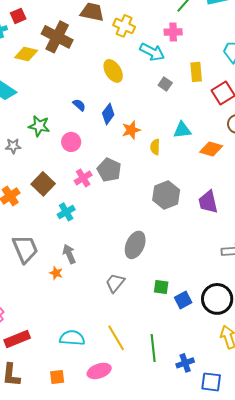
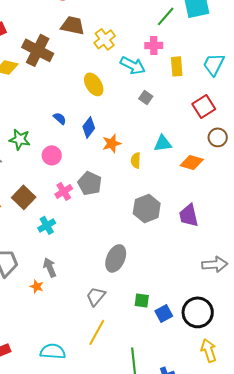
yellow cross: (124, 26) -> (105, 39), turned 30
yellow rectangle: (196, 72) -> (177, 66), moved
yellow line: (116, 338) -> (97, 332), moved, turned 60

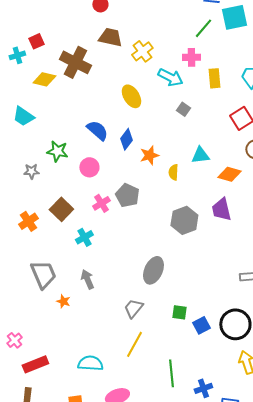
blue semicircle: (60, 118) -> (97, 130), size x1.6
purple trapezoid: (189, 215) -> (221, 209), moved
orange star: (37, 286) -> (63, 301), moved

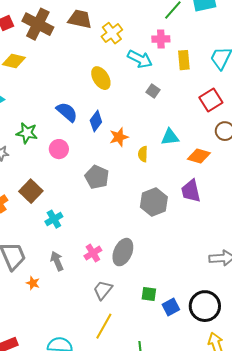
brown cross: (75, 62) -> (38, 24), moved
pink cross: (101, 203) -> (93, 253), moved

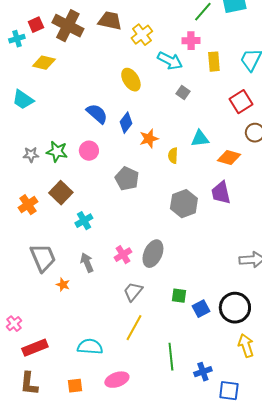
green star: (27, 133) -> (57, 152), moved

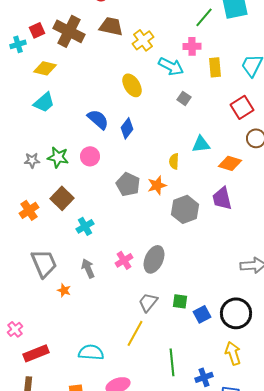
cyan trapezoid: (23, 100) -> (44, 102), moved, turned -75
orange star: (149, 139) -> (157, 185), moved
gray trapezoid: (133, 292) -> (148, 302), moved
yellow arrow: (246, 346) -> (233, 353), moved

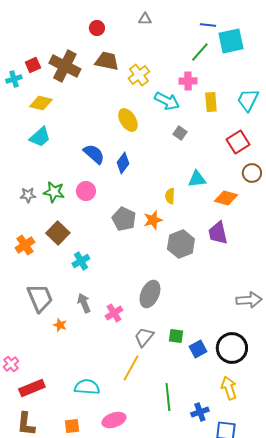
pink cross: (124, 260) -> (114, 313), moved

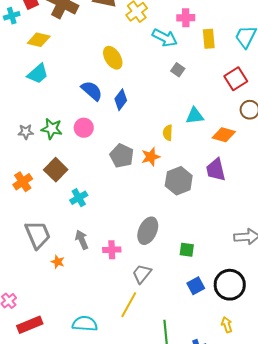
yellow ellipse: (128, 120) -> (113, 58), moved
pink cross: (114, 313) -> (112, 250), turned 30
green square: (176, 336) -> (187, 250), moved
yellow arrow: (229, 388) -> (227, 325), size x0.7

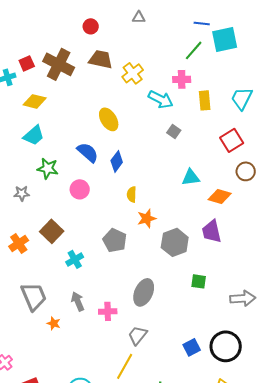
green star: (52, 129) -> (48, 168), moved
yellow semicircle: (168, 133) -> (132, 194), moved
gray pentagon: (122, 156) -> (115, 240), moved
green square: (187, 250) -> (199, 281), moved

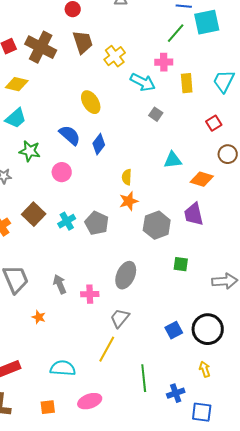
brown trapezoid: (101, 59) -> (83, 42), turned 60
red square: (232, 140) -> (214, 123), size x0.7
yellow semicircle: (132, 194) -> (127, 177), moved
cyan cross: (75, 259) -> (67, 221), moved
orange star: (54, 323) -> (39, 317), moved

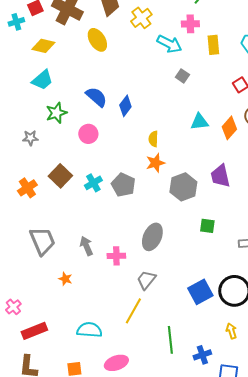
yellow ellipse: (91, 102) -> (97, 40), moved
green star: (30, 151) -> (56, 113), turned -30
orange diamond: (202, 179) -> (229, 128), moved, turned -65
blue square: (174, 330) -> (200, 292), size x1.4

